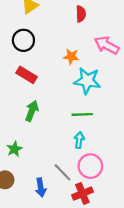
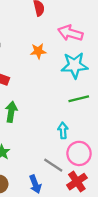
cyan star: (87, 81) -> (74, 65), moved
green line: (82, 114) -> (79, 99), moved

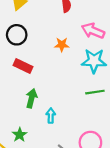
cyan arrow: (63, 130) -> (51, 116), moved

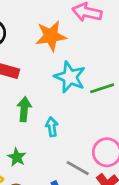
orange star: (62, 45) -> (51, 36), size x1.6
cyan star: (94, 61) -> (70, 77), moved, turned 30

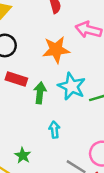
green arrow: (24, 109) -> (40, 93), moved

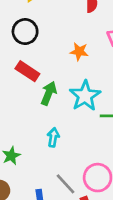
orange star: (56, 50) -> (79, 52), size x0.6

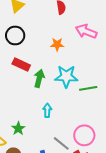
cyan star: (85, 96) -> (66, 76), turned -30

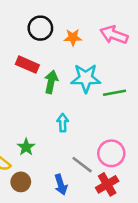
pink arrow: (86, 31) -> (114, 35), moved
black circle: (15, 35) -> (40, 28), moved

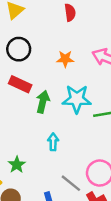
black circle: (40, 28) -> (19, 49), moved

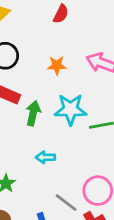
red semicircle: (70, 12) -> (61, 14), turned 36
cyan arrow: (53, 142) -> (45, 157), turned -90

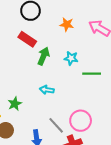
cyan star: (70, 109) -> (71, 58), size x0.6

